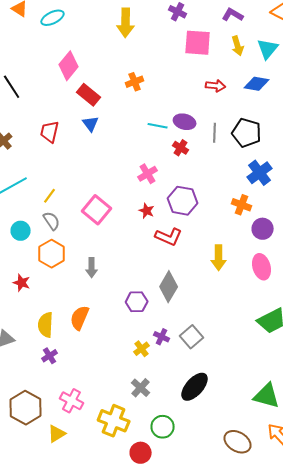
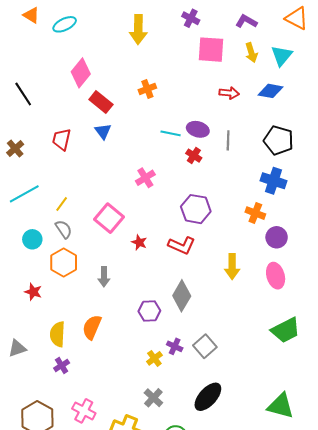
black pentagon: (247, 133) -> (279, 140), moved
blue cross: (260, 173) -> (274, 181), turned -35
pink cross: (148, 174) -> (145, 178), moved
red star: (147, 211) -> (139, 242), moved

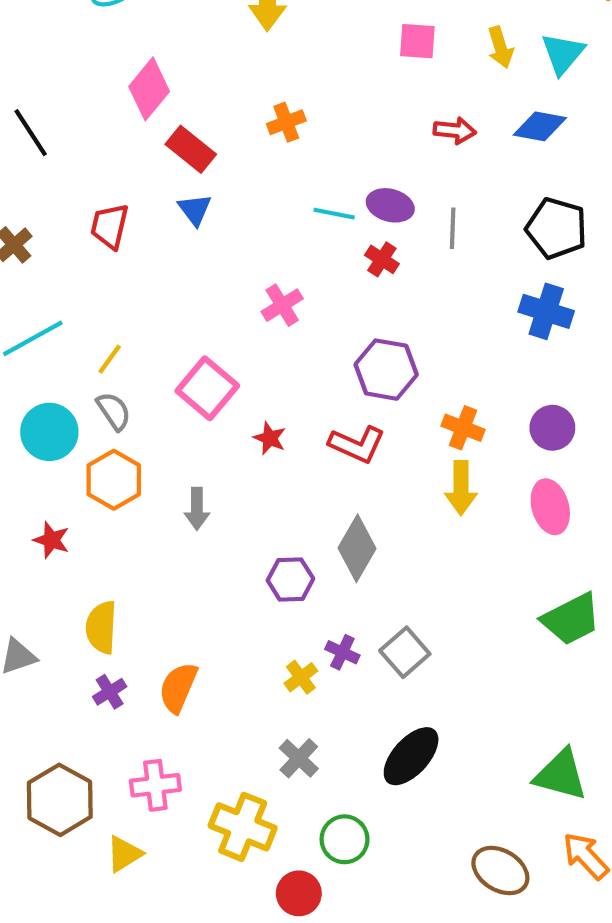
pink square: (211, 50) -> (417, 41), size x0.7
orange cross: (255, 213) -> (463, 428), moved
cyan circle: (32, 239) -> (49, 432), size x1.4
orange semicircle: (92, 327) -> (178, 688), moved
pink cross: (84, 411) -> (155, 785), turned -35

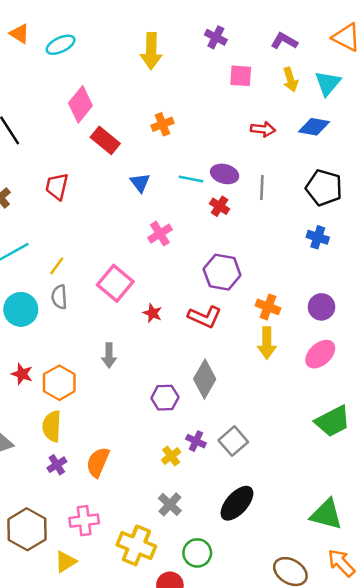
blue triangle: (195, 210) -> (140, 183), moved
blue cross: (546, 311) -> (318, 237), size x0.7
gray semicircle: (114, 411) -> (59, 297), turned -150
orange hexagon: (114, 480) -> (59, 383), moved
pink ellipse: (550, 507) -> (320, 354), turned 64

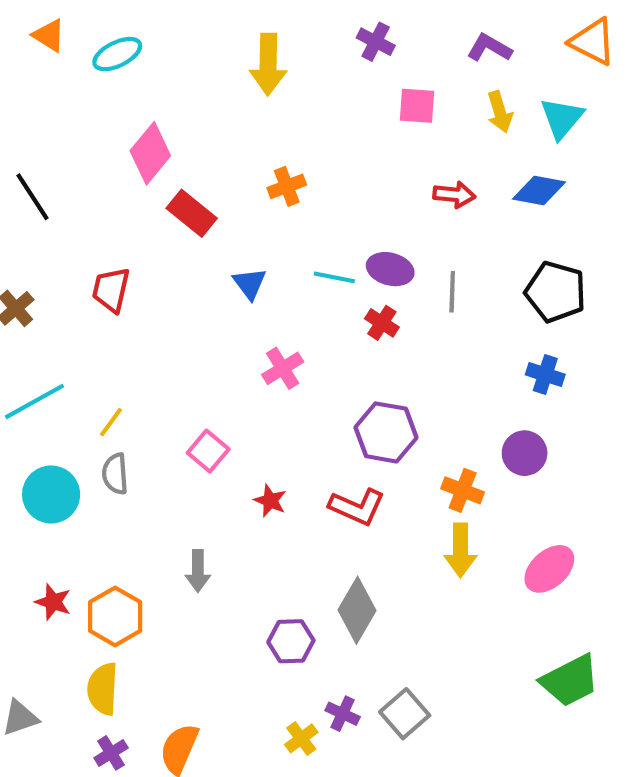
pink square: (115, 283) -> (208, 451), size x0.7
purple circle: (321, 307) -> (525, 453), moved

